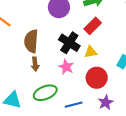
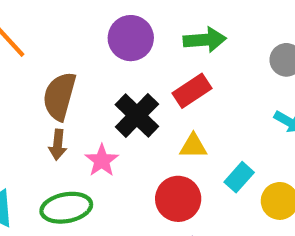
yellow triangle: (91, 52) -> (193, 146), moved
pink star: (66, 67) -> (102, 161), moved

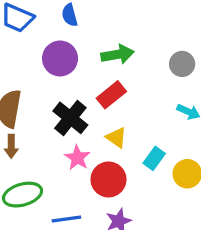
yellow triangle: (193, 146) -> (116, 138), turned 40
pink star: (102, 161) -> (77, 158), moved

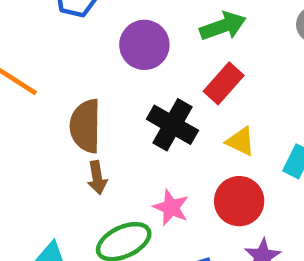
pink star: (77, 158) -> (171, 207), moved

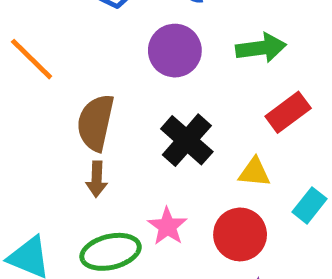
red rectangle: (224, 83) -> (288, 112), moved
yellow triangle: (240, 141) -> (254, 172), turned -32

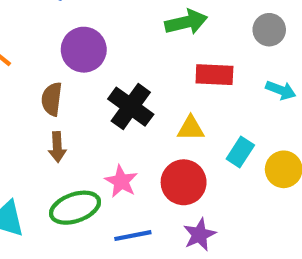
purple circle: (175, 51) -> (84, 50), moved
red rectangle: (288, 112) -> (214, 75), turned 45
brown semicircle: (96, 123) -> (52, 99), size x0.7

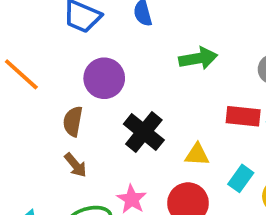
red rectangle: (214, 75) -> (243, 116), moved
brown arrow: (57, 147) -> (75, 165), turned -40

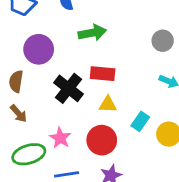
green arrow: (198, 58) -> (92, 33), moved
red rectangle: (243, 116) -> (103, 74), moved

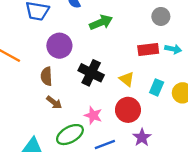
red rectangle: (103, 74) -> (148, 49), moved
yellow triangle: (108, 104) -> (127, 79), turned 49

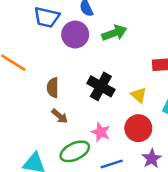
purple circle: (59, 46) -> (75, 34), moved

